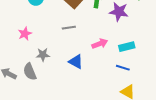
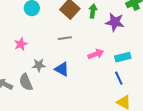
blue triangle: (76, 62) -> (62, 69), moved
blue line: (123, 68) -> (119, 78), turned 48

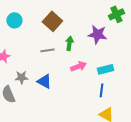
green arrow: (93, 11) -> (69, 43), moved
blue line: (119, 78) -> (101, 90), turned 32

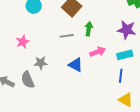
purple star: (97, 34) -> (127, 30), moved
blue triangle: (44, 81) -> (76, 65), moved

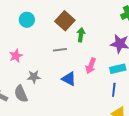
green arrow: (89, 29) -> (81, 35), moved
pink arrow: (98, 52) -> (91, 66), turned 133

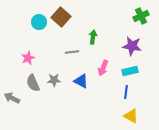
brown square: (65, 21) -> (61, 17), moved
gray star: (34, 77) -> (54, 80), moved
gray semicircle: (21, 94) -> (33, 83), moved

